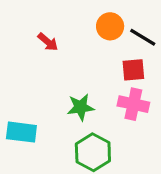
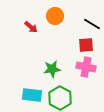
orange circle: (110, 26) -> (55, 16), moved
cyan rectangle: (21, 132) -> (32, 95), moved

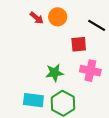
red arrow: (31, 27) -> (37, 18), moved
red square: (86, 45) -> (79, 44), moved

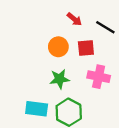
orange circle: (58, 17) -> (58, 47), moved
red arrow: (37, 18) -> (74, 19), moved

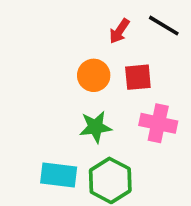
red arrow: (74, 19) -> (119, 31), turned 84
black line: (105, 27) -> (164, 26), moved

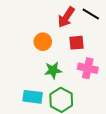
red arrow: (119, 31) -> (66, 17), size x1.5
orange circle: (94, 75) -> (43, 42), moved

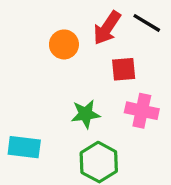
orange circle: (43, 42) -> (64, 44), moved
cyan rectangle: (33, 97) -> (24, 147), moved

